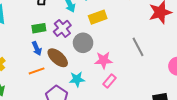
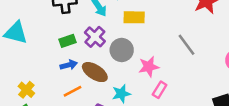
yellow rectangle: (98, 17) -> (134, 17), turned 30
blue arrow: (37, 48) -> (69, 65), turned -72

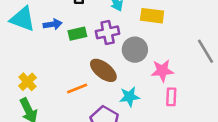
purple cross: (95, 37) -> (108, 32), turned 30
blue arrow: (69, 65) -> (53, 24), moved
pink rectangle: (160, 90) -> (171, 97), turned -35

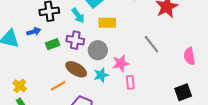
blue arrow: (53, 24) -> (34, 32), moved
purple cross: (108, 32) -> (75, 40), turned 30
cyan star: (129, 97) -> (101, 75), moved

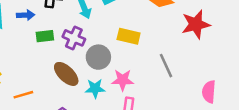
yellow rectangle: (107, 23) -> (129, 36), moved
orange line: (58, 86) -> (23, 95), moved

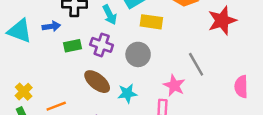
yellow rectangle: (129, 36) -> (151, 22), moved
gray circle: (98, 57) -> (138, 54), moved
pink star: (123, 80) -> (174, 85), moved, turned 30

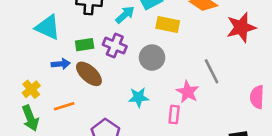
cyan arrow: (110, 15) -> (125, 15), turned -108
blue arrow: (51, 26) -> (61, 64), moved
cyan triangle: (20, 31) -> (48, 27), moved
brown ellipse: (97, 82) -> (89, 74), moved

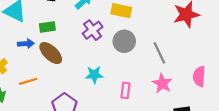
purple cross: (115, 46) -> (93, 30), moved, turned 30
gray circle: (152, 58) -> (124, 41), moved
pink star: (188, 92) -> (162, 83), moved

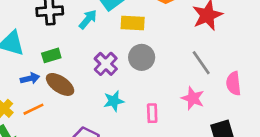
purple cross: (93, 30) -> (106, 64), moved
gray line: (159, 53) -> (201, 63), moved
orange line: (28, 81) -> (33, 109), moved

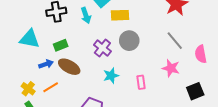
cyan arrow: (88, 19) -> (86, 15), turned 126

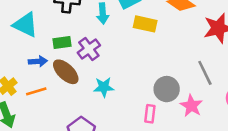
gray circle: (129, 41) -> (167, 89), moved
purple cross: (102, 48) -> (89, 49), moved
cyan star: (111, 76) -> (104, 87), moved

